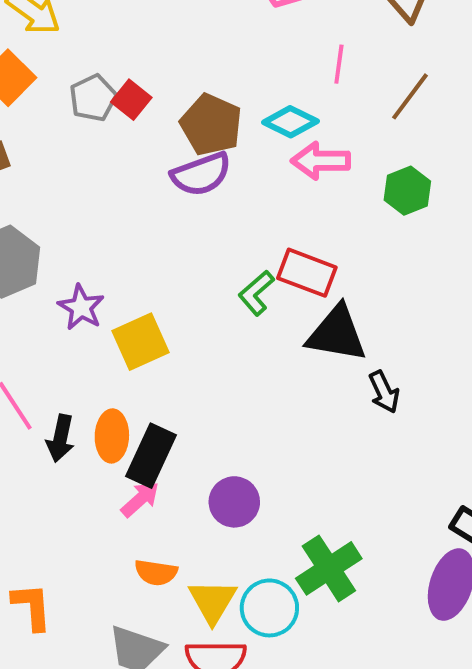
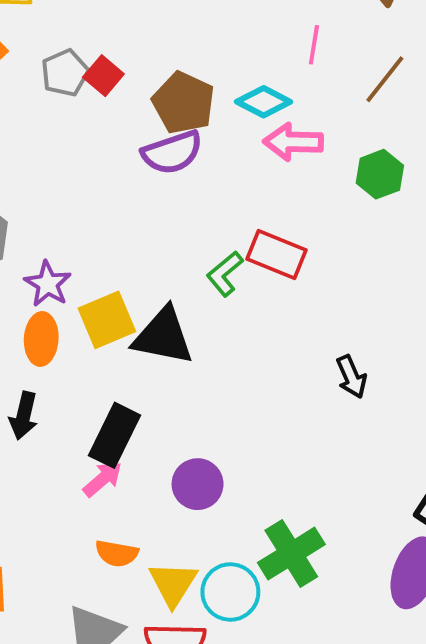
black triangle: (337, 334) -> (163, 336), moved
orange ellipse: (112, 436) -> (41, 339), moved

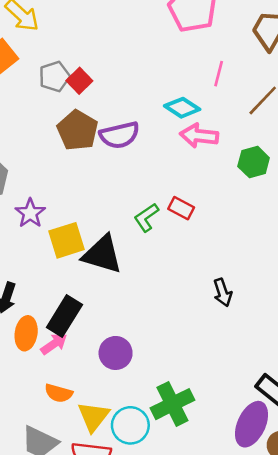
brown pentagon: (183, 103) -> (78, 130), moved
red rectangle: (276, 255) -> (181, 208), size x0.7
orange ellipse: (41, 339) -> (26, 333), moved

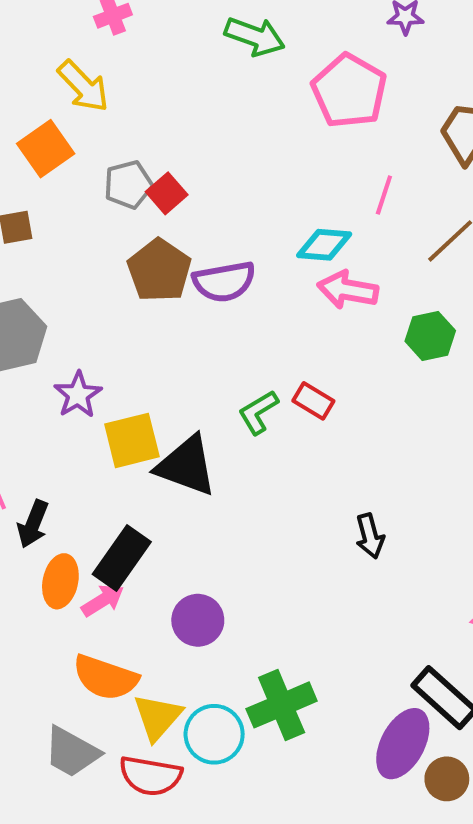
cyan diamond: (182, 108) -> (324, 245), turned -32
orange semicircle: (59, 393) -> (105, 678), size x1.5

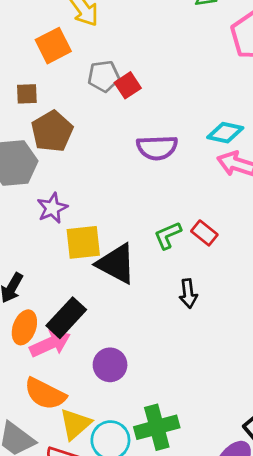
brown pentagon: (159, 270) -> (52, 131), moved
black arrow: (370, 536) -> (188, 294), moved
pink arrow: (103, 600) -> (50, 343), size x1.4

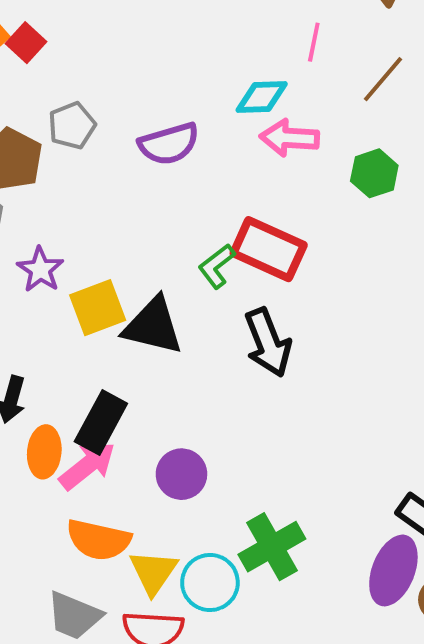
gray pentagon: (104, 76) -> (72, 126), moved
red square: (128, 85) -> (26, 43), moved
red rectangle: (204, 233) -> (269, 249), size x1.8
black arrow: (188, 294) -> (268, 343), size x1.6

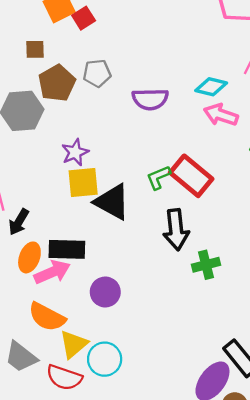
purple star: (40, 270) -> (75, 152), moved
black rectangle: (101, 422) -> (67, 249), turned 48
green cross: (272, 547) -> (206, 265), moved, size x0.7

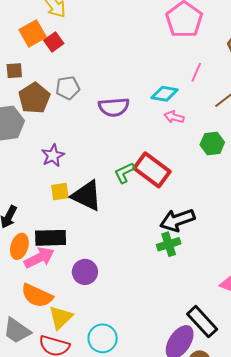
pink arrow: (221, 115) -> (174, 117), size x0.7
yellow square: (83, 183) -> (60, 192), moved, size x0.7
black arrow: (176, 230) -> (177, 220), moved, turned 80
cyan circle: (105, 359) -> (103, 338), moved

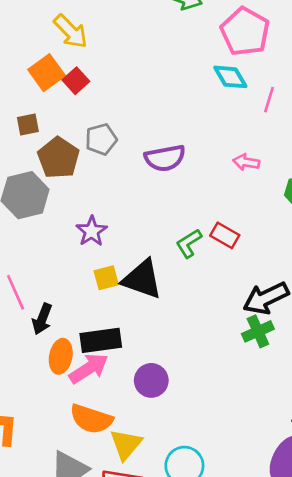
cyan diamond: (165, 94) -> (230, 77), moved, turned 56
red rectangle: (152, 170) -> (225, 235), size x0.6

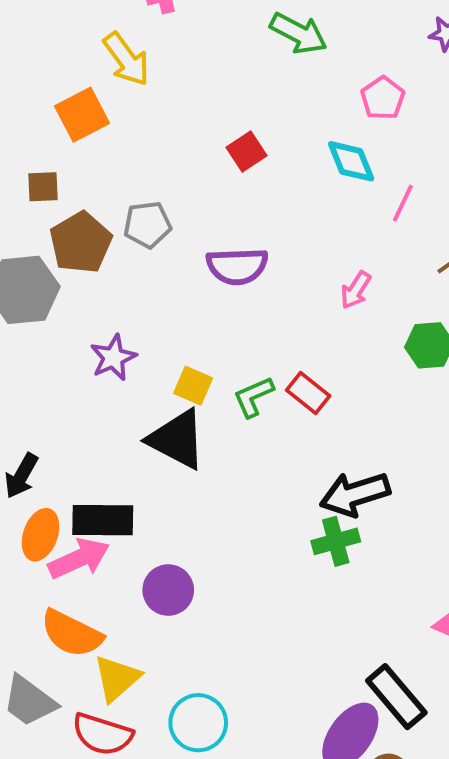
pink pentagon: (245, 32) -> (383, 98), size x0.6
red square: (76, 81) -> (247, 152), moved
pink arrow: (246, 162) -> (356, 290), turned -75
yellow square: (106, 278) -> (193, 386), moved, turned 30

